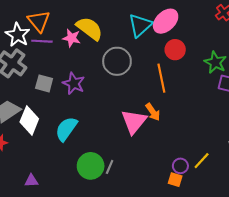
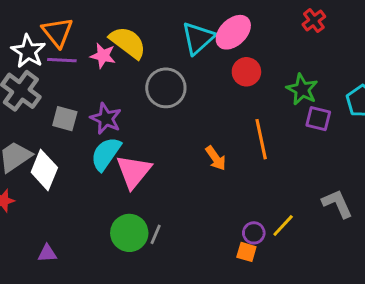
orange line: (161, 78) -> (261, 139), moved
pink triangle: (134, 122) -> (134, 171), moved
cyan semicircle: (66, 129) -> (106, 154), moved

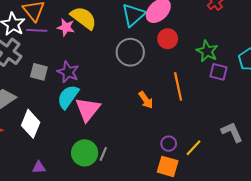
gray circle: (166, 88) -> (130, 52), moved
white diamond: (44, 170) -> (31, 124), moved
purple circle: (254, 233) -> (169, 144), moved
orange square: (246, 252) -> (168, 166), size x1.5
purple triangle: (47, 253) -> (39, 167), moved

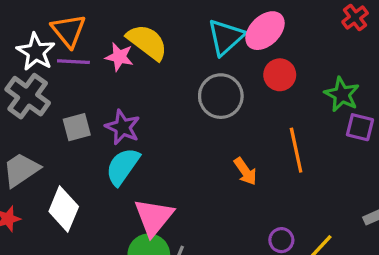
gray square: (39, 72) -> (77, 127), turned -30
pink triangle: (88, 109) -> (154, 217), moved

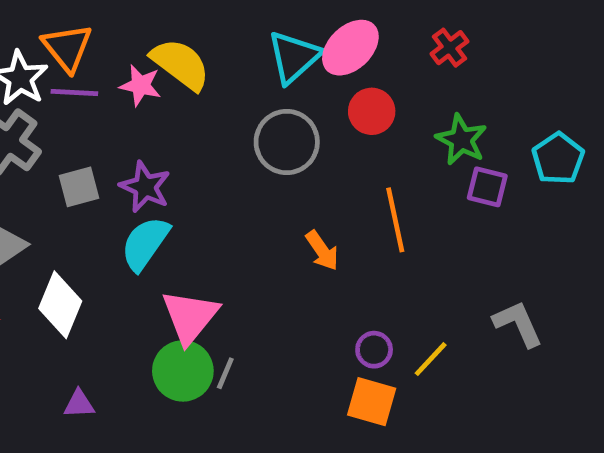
red cross: (355, 18) -> (450, 48), moved

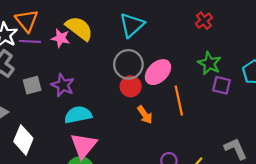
pink ellipse: (350, 48) -> (158, 72), moved
red circle: (372, 111) -> (131, 86), moved
cyan semicircle: (145, 243) -> (78, 115), moved, turned 44

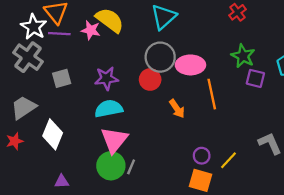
pink ellipse: (158, 72) -> (190, 65), turned 44
purple star: (63, 85) -> (106, 78), moved, turned -30
red circle: (131, 86) -> (150, 80), moved

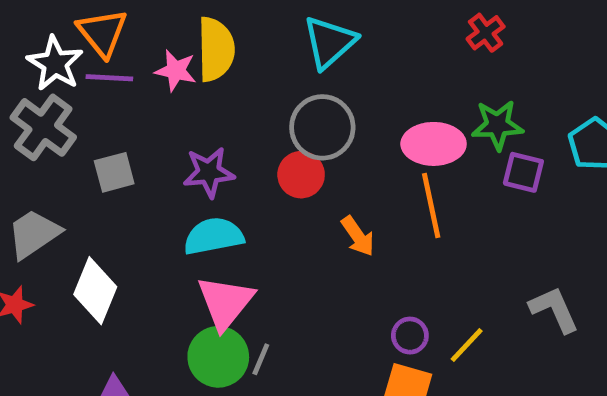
yellow semicircle: (110, 20) -> (216, 49), turned 52
green star: (243, 56) -> (497, 125), turned -30
pink ellipse: (190, 65) -> (434, 144), moved

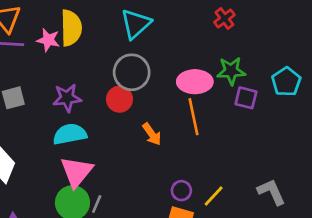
gray L-shape: (554, 310) -> (271, 192), moved

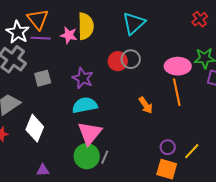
gray circle: (132, 72) -> (131, 59), size x0.7
purple star: (67, 98) -> (83, 78), turned 30
red circle: (120, 99) -> (118, 61), moved

